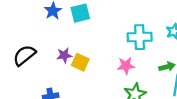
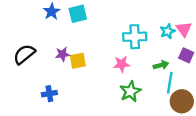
yellow square: (80, 62) -> (78, 61), turned -35

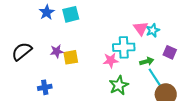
pink triangle: (184, 29) -> (141, 28), moved
cyan cross: (135, 37) -> (124, 47), moved
cyan line: (170, 83) -> (155, 77), turned -42

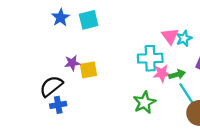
black semicircle: (22, 51) -> (51, 86), moved
pink star: (111, 60) -> (162, 73), moved

